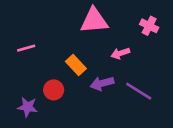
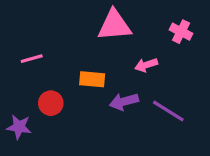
orange rectangle: (76, 65) -> (92, 79), turned -42
red circle: (54, 90) -> (51, 103), moved
purple star: (27, 107) -> (19, 127), moved

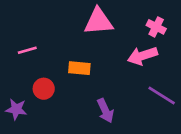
pink arrow: (146, 65) -> (142, 56), moved, size x1.5
purple arrow: (124, 102) -> (105, 111), moved, turned -100
purple line: (168, 111) -> (162, 96), moved

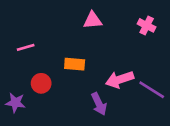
pink triangle: (99, 21) -> (93, 20), size x0.7
pink arrow: (142, 56) -> (120, 79), moved

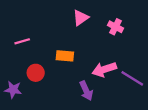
pink triangle: (93, 20) -> (81, 18), turned -30
pink cross: (147, 25) -> (115, 27), moved

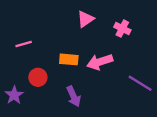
pink arrow: (104, 69) -> (100, 62), moved
purple star: (13, 90) -> (14, 95), turned 30
purple arrow: (86, 91) -> (74, 96), moved

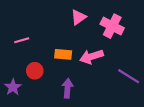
pink cross: (122, 29) -> (112, 26), size x1.5
purple arrow: (74, 96) -> (67, 88), turned -150

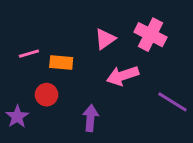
pink triangle: (78, 17) -> (105, 39), moved
orange rectangle: (63, 54) -> (61, 62), moved

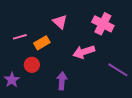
pink triangle: (105, 39) -> (60, 22), moved, turned -42
orange rectangle: (61, 62) -> (42, 43), turned -35

